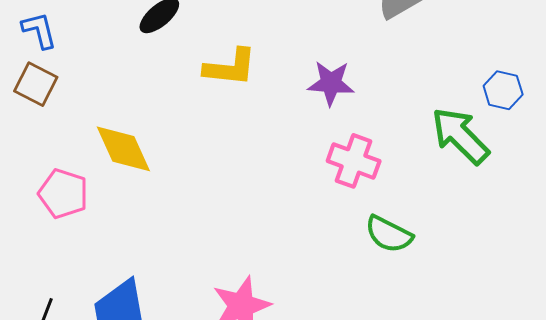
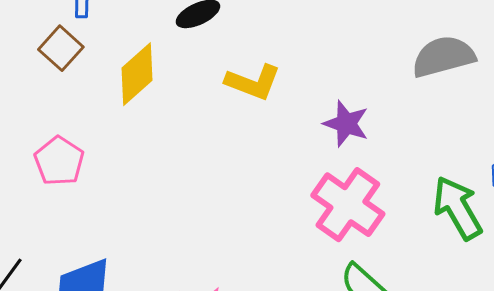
yellow diamond: (123, 149) -> (137, 74), moved, turned 58
pink cross: (354, 161) -> (348, 205), size x1.4

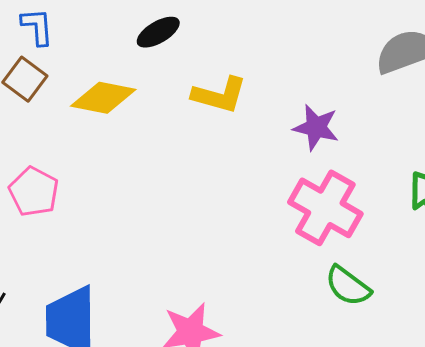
yellow diamond: (137, 74) -> (103, 98), turned 58

